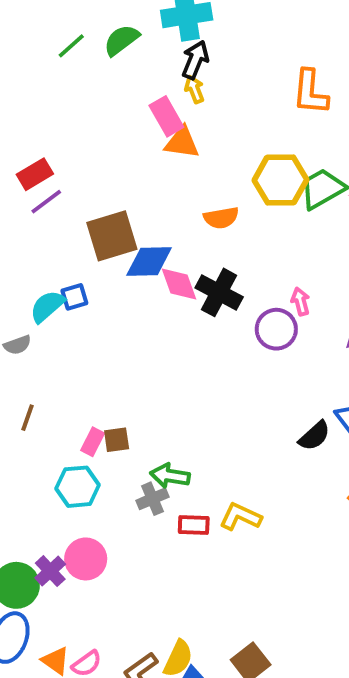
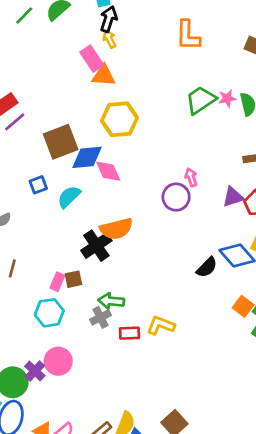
yellow hexagon: (280, 180) -> (120, 119), moved
orange semicircle: (221, 218) -> (116, 229), moved, size x1.4
black cross: (219, 292) -> (96, 246), moved, turned 32
cyan semicircle: (47, 306) -> (69, 197), moved

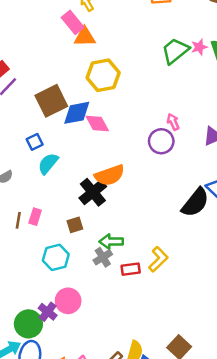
cyan semicircle: (69, 197) -> (48, 164), moved
black semicircle: (207, 267) -> (195, 203), size x1.5
pink rectangle: (57, 282) -> (35, 217), moved
yellow L-shape: (161, 325) -> (158, 259), turned 120

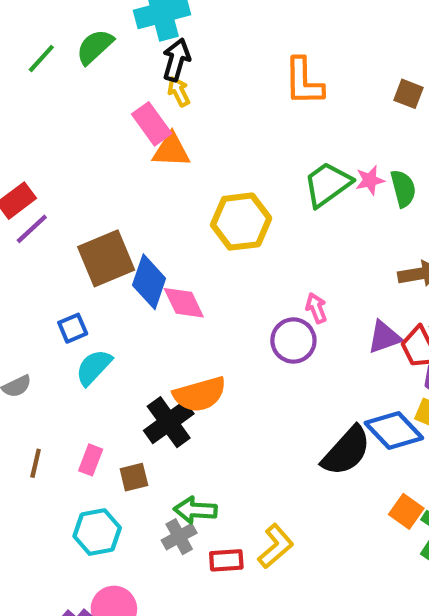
yellow hexagon: (103, 75) -> (241, 222), moved
blue diamond: (77, 113) -> (149, 282), turned -64
pink rectangle: (35, 217) -> (91, 460), moved

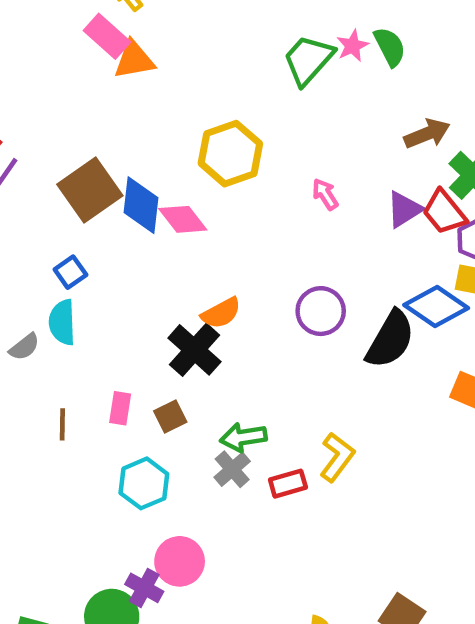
yellow hexagon: (241, 222) -> (230, 154), moved
purple circle: (293, 341) -> (321, 311), moved
cyan semicircle: (94, 367) -> (62, 322), moved, turned -33
orange semicircle: (200, 394) -> (221, 313), size x0.7

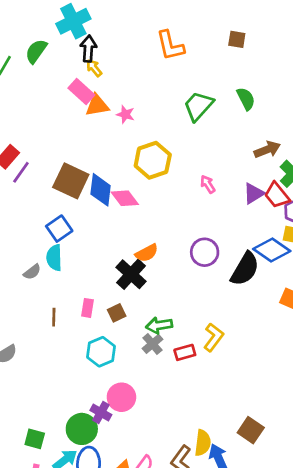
pink star: (353, 46) -> (125, 114), moved, turned -30
brown square: (90, 190) -> (71, 181), turned -30
blue square: (70, 272) -> (59, 229), size x1.4

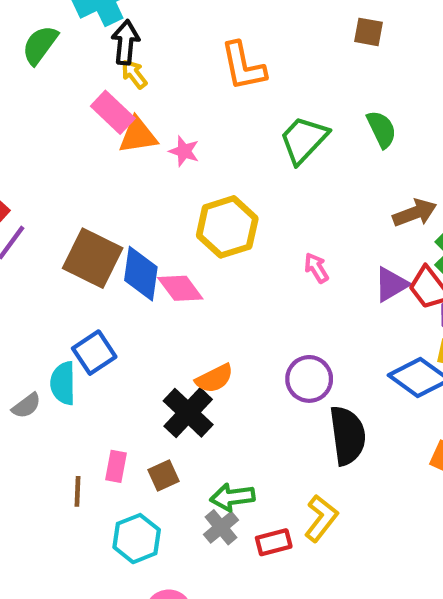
orange L-shape: (170, 46) -> (243, 66), moved
blue square: (59, 229) -> (94, 353), moved
black semicircle: (245, 269) -> (348, 436), moved, turned -39
brown line: (54, 317) -> (77, 491), moved

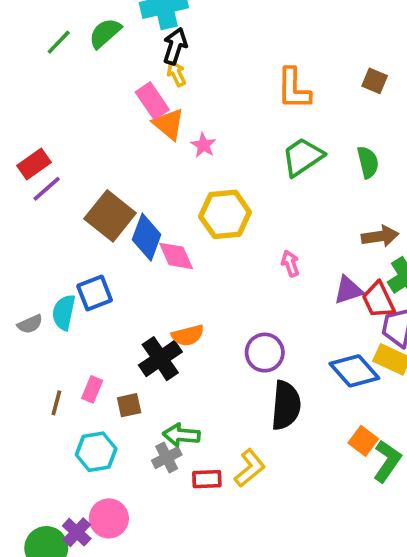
orange L-shape: (243, 66) -> (294, 89), moved
orange triangle: (138, 135) -> (169, 124), turned 36

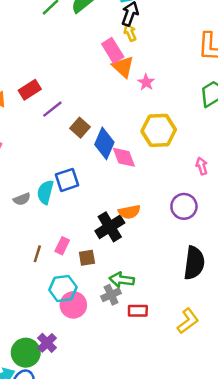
purple line: (47, 189) -> (52, 109), moved
brown square: (110, 216) -> (80, 128), size x0.6
purple circle: (265, 353) -> (184, 206), moved
yellow L-shape: (250, 468) -> (188, 321), moved
pink circle: (109, 518) -> (73, 305), moved

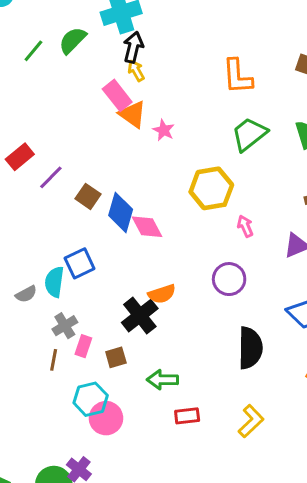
yellow hexagon: (159, 130) -> (211, 188), moved
gray cross: (111, 295) -> (65, 326), moved

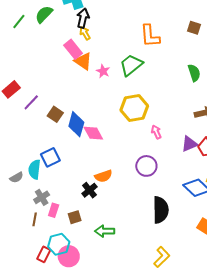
green trapezoid: (249, 134) -> (131, 65), moved
black cross: (140, 316) -> (90, 190), size x0.7
red rectangle: (187, 416) -> (44, 254), moved, turned -56

